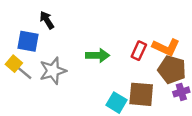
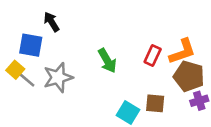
orange L-shape: (166, 47) -> (182, 52), turned -44
green arrow: (98, 55) -> (107, 61), turned 60
brown square: (141, 94) -> (155, 103), size x0.7

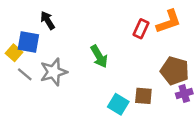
orange L-shape: (182, 52) -> (169, 22), moved
red rectangle: (153, 55) -> (141, 29), moved
yellow square: (15, 70) -> (14, 53), moved

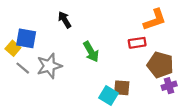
black arrow: (48, 20) -> (65, 20), moved
red rectangle: (141, 29) -> (137, 43), moved, turned 56
brown square: (143, 96) -> (122, 88), moved

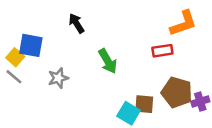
brown pentagon: (160, 65) -> (177, 92), moved
gray star: (49, 66) -> (58, 78), size x0.7
gray line: (23, 68) -> (14, 77), moved

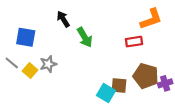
yellow square: (15, 57) -> (30, 71), moved
green arrow: (108, 61) -> (85, 37), moved

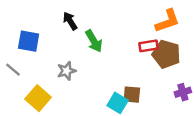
gray star: (48, 64) -> (67, 71), moved
yellow square: (30, 71) -> (38, 98), moved, size x1.5
brown pentagon: (146, 76) -> (166, 54), moved

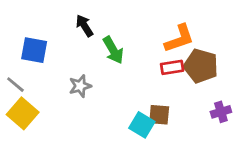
orange L-shape: (167, 21) -> (179, 39), moved
red rectangle: (148, 46) -> (172, 67), moved
yellow square: (38, 98) -> (23, 113), moved

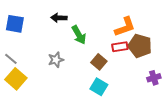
black arrow: (84, 26) -> (59, 18), turned -56
blue square: (34, 50) -> (15, 24), moved
brown square: (159, 115) -> (99, 62), moved, turned 35

